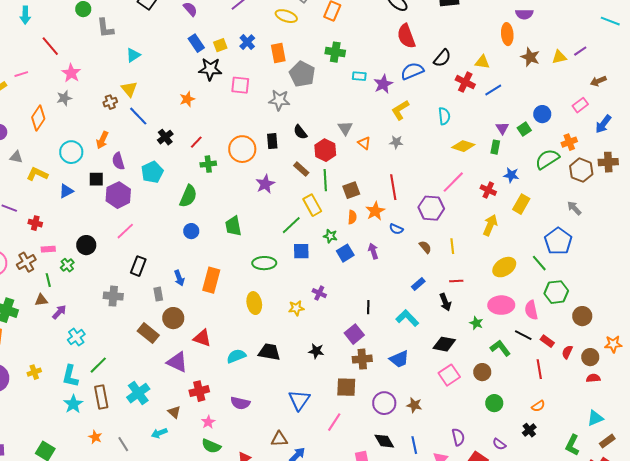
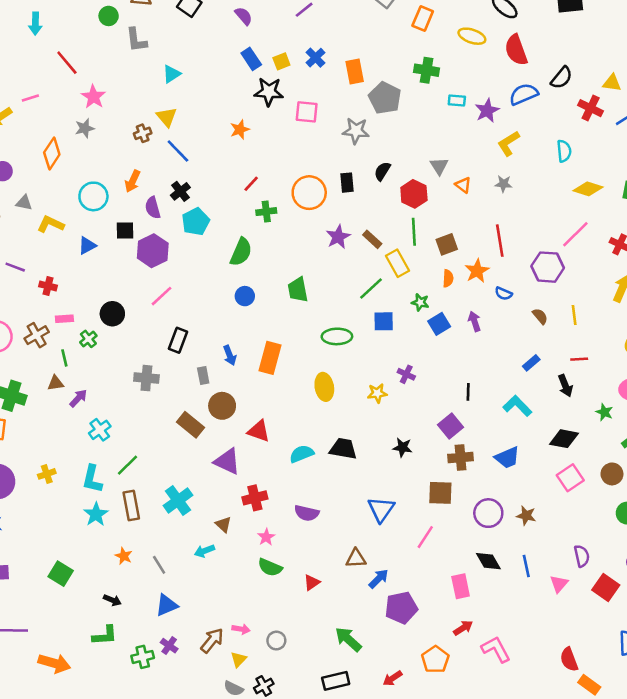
yellow ellipse: (286, 16) -> (472, 36), moved
black semicircle: (300, 132) -> (382, 171), turned 70
black cross: (165, 137) -> (180, 191), moved
brown rectangle: (301, 169) -> (372, 239), moved

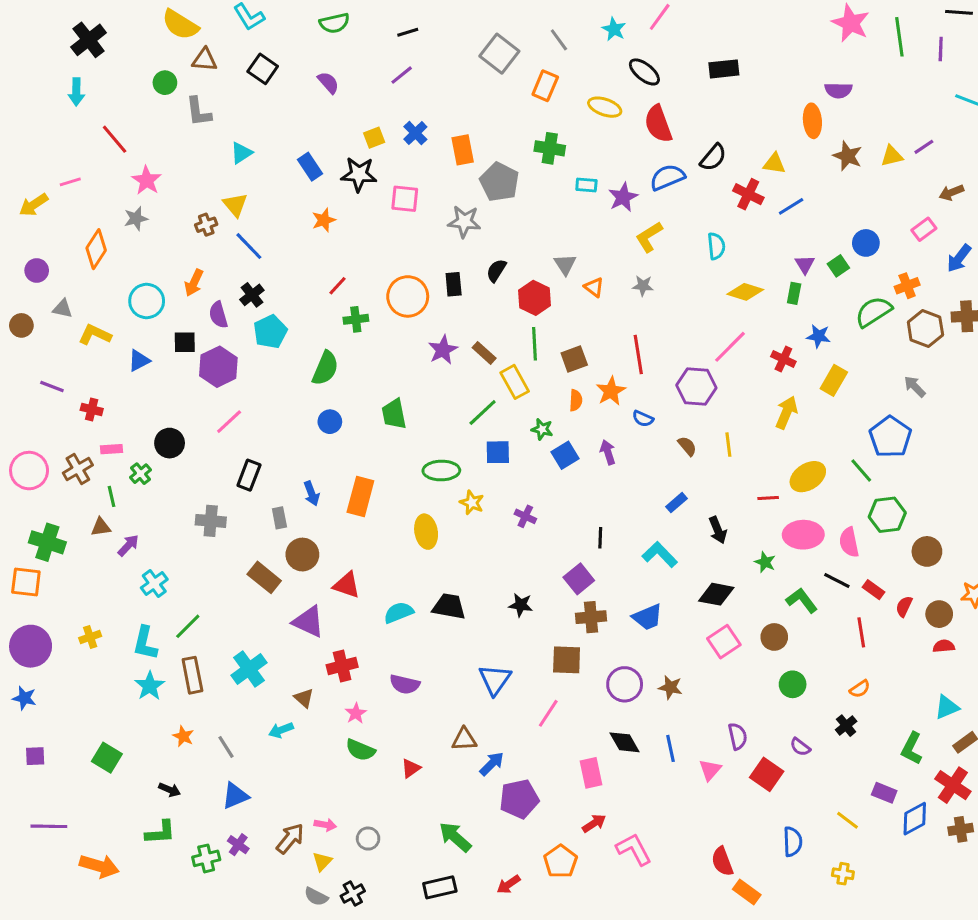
blue rectangle: (251, 59) -> (310, 167), moved
red line: (579, 359) -> (768, 498), moved
yellow star: (377, 393) -> (472, 503), moved, turned 30

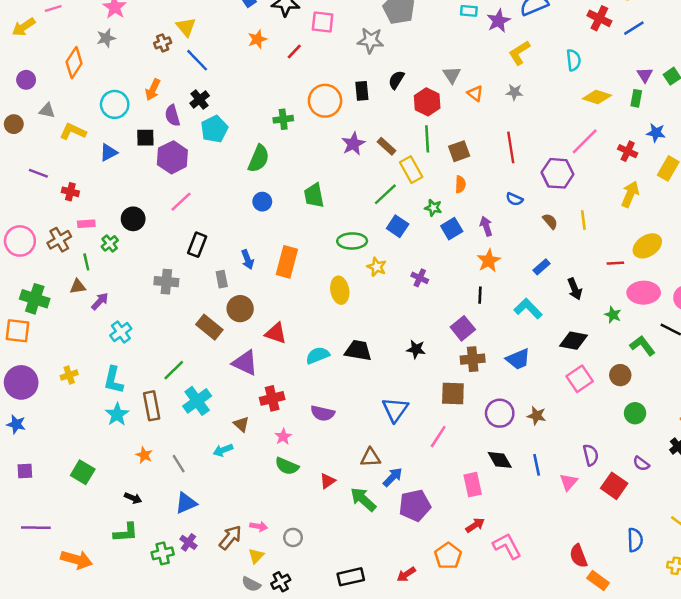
red line: (337, 286) -> (294, 52), moved
orange star: (611, 391) -> (489, 261), moved
blue square: (498, 452) -> (398, 226), turned 35
green line: (188, 626) -> (174, 370), moved
green arrow: (455, 837) -> (363, 499), moved

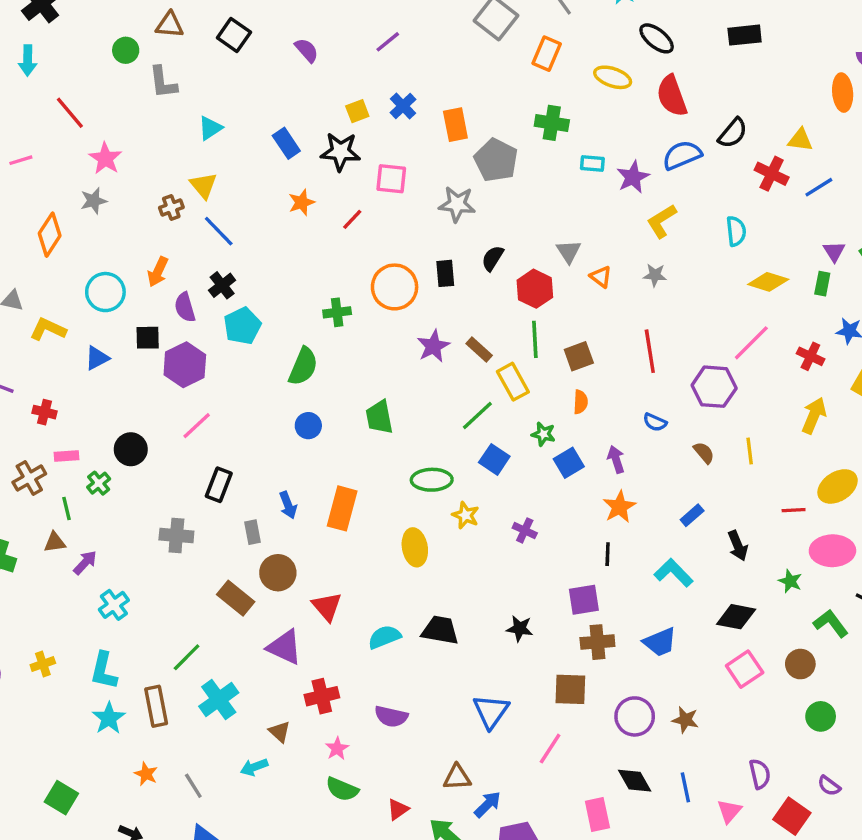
purple square: (463, 328) -> (584, 600), turned 30
red triangle: (276, 333) -> (327, 607), turned 30

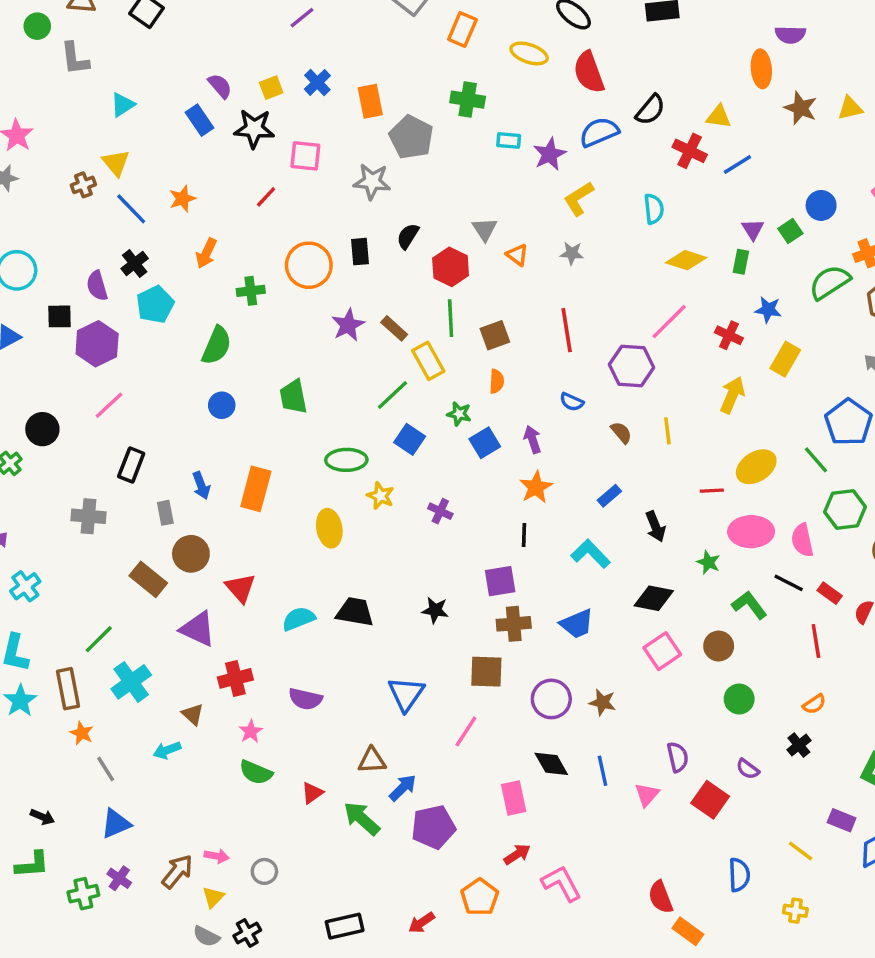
purple semicircle: (307, 50) -> (220, 86), moved
orange star: (302, 202) -> (182, 199), moved
orange arrow: (158, 272) -> (206, 253), moved
orange star: (146, 774) -> (82, 733), moved

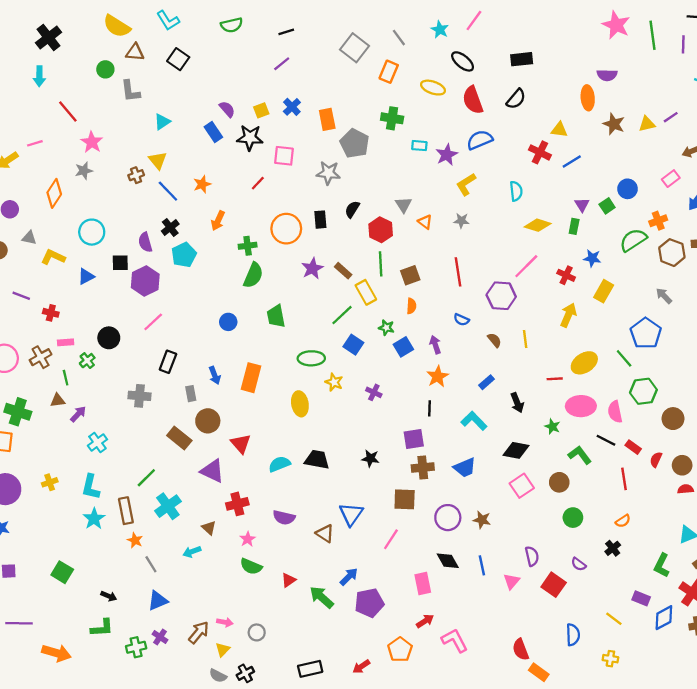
black semicircle: (650, 110) -> (516, 99), moved
green semicircle: (217, 345) -> (253, 275), moved
brown triangle: (372, 760) -> (325, 533), moved, turned 36

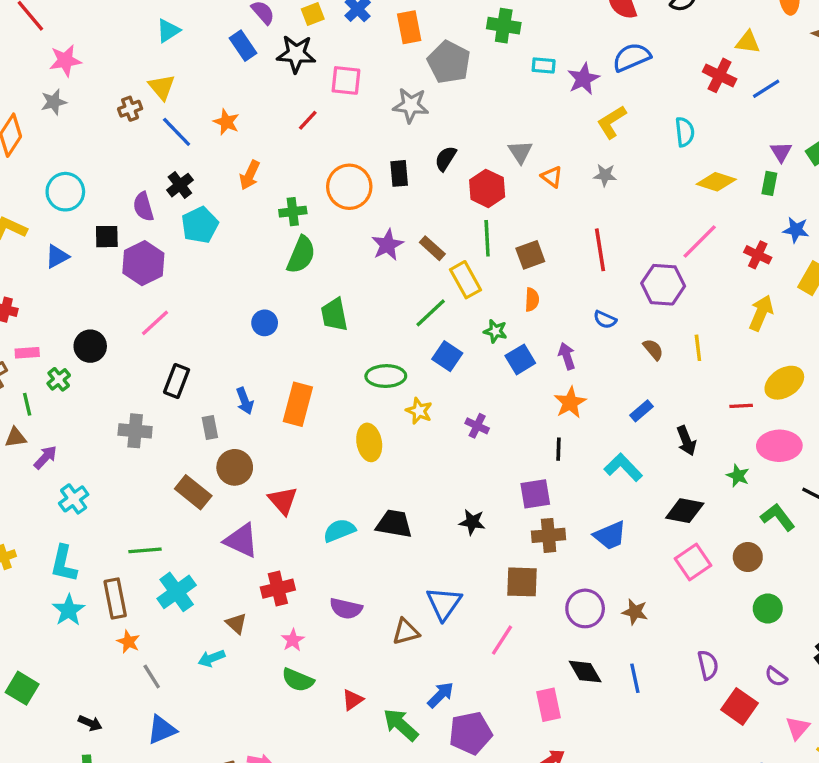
pink star: (92, 142) -> (65, 61), turned 30
orange star: (202, 184) -> (226, 122), turned -30
green line: (146, 478) -> (145, 550), turned 40
brown triangle: (325, 533) -> (406, 632), turned -48
pink triangle: (511, 581) -> (798, 728), moved

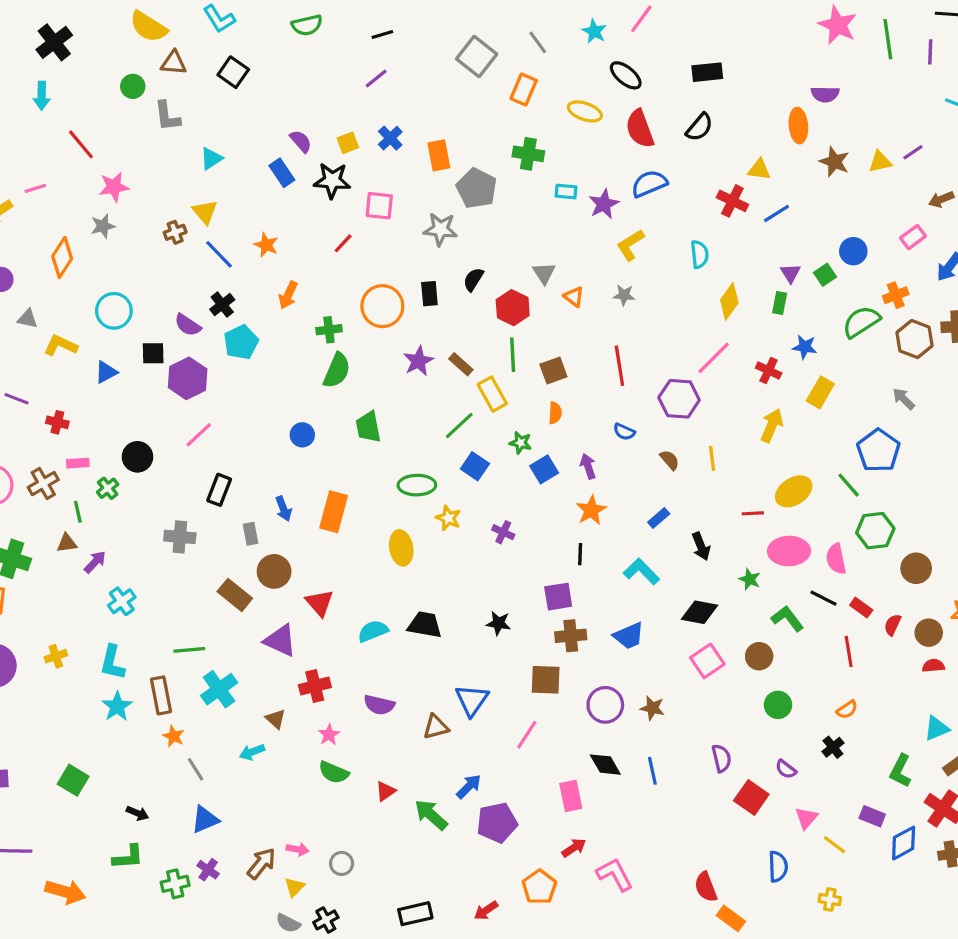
yellow diamond: (716, 182) -> (729, 301), turned -72
purple semicircle: (143, 207) -> (188, 325), turned -40

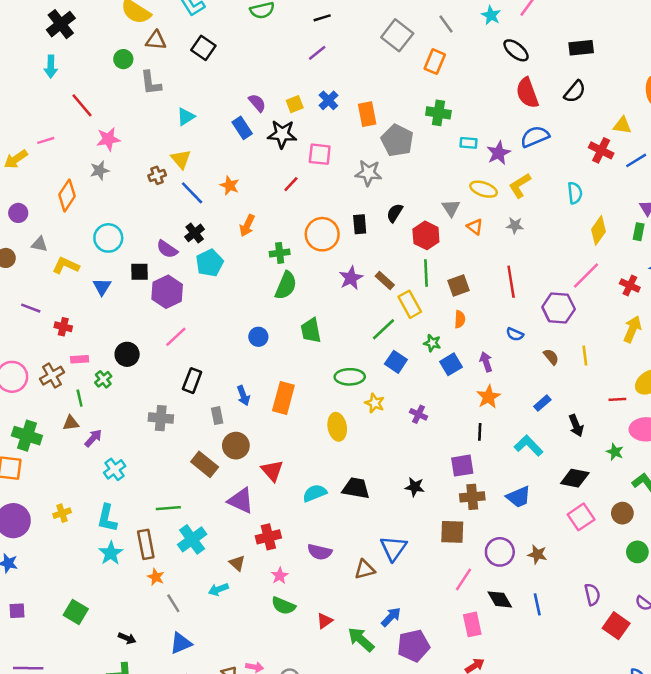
yellow ellipse: (585, 111) -> (484, 189), moved
blue triangle: (106, 372) -> (102, 287), turned -30
pink line: (527, 735) -> (464, 579), moved

